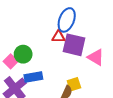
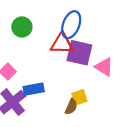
red triangle: (58, 37) -> (62, 43), size x1.5
green circle: (23, 54) -> (22, 27), moved

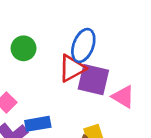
red triangle: (62, 43) -> (72, 68), turned -30

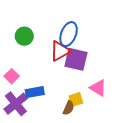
pink triangle: (123, 97) -> (98, 88), moved

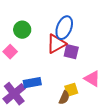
purple square: (76, 59) -> (71, 52), size x0.7
pink square: (12, 76) -> (10, 52), moved

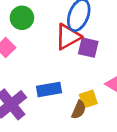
blue rectangle: (32, 83) -> (49, 89), moved

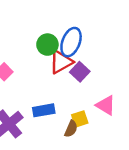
green circle: (22, 18) -> (47, 45), moved
purple square: (88, 48) -> (80, 72), turned 30

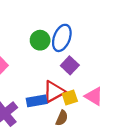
red triangle: (61, 62) -> (54, 92), moved
yellow square: (80, 119) -> (70, 97), moved

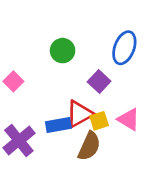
blue ellipse: (62, 38) -> (124, 48), moved
brown semicircle: (62, 118) -> (89, 146), size x1.5

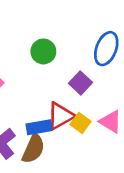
yellow square: (99, 121) -> (81, 123), turned -36
brown semicircle: (89, 146) -> (33, 149), moved

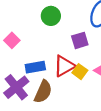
purple square: (81, 83) -> (80, 40), turned 30
blue rectangle: (39, 127) -> (35, 67), moved

